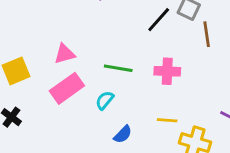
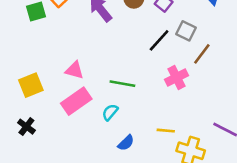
brown line: (207, 34) -> (202, 54), turned 45
pink triangle: (65, 54) -> (74, 70), turned 30
pink cross: (167, 71) -> (176, 77), moved, turned -30

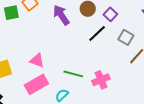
black line: (159, 40) -> (97, 33), moved
pink cross: (176, 77) -> (101, 80), moved

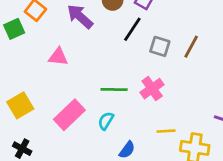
gray square: (126, 37) -> (160, 46), moved
pink triangle: (37, 60) -> (58, 57), moved

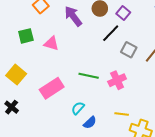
green square: (14, 29) -> (26, 36), moved
yellow square: (20, 105) -> (16, 75), turned -30
cyan semicircle: (106, 121) -> (78, 108), moved

